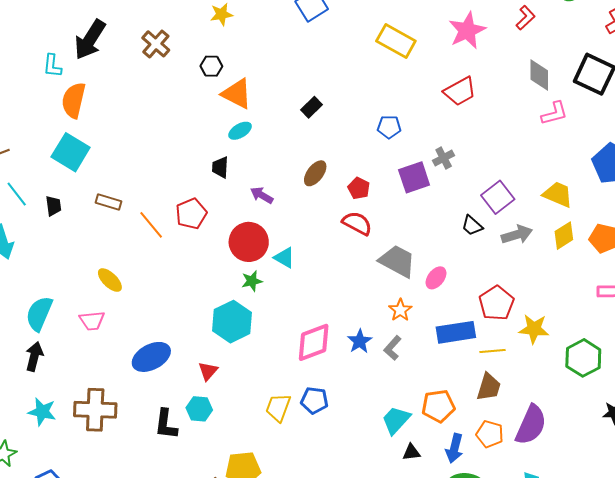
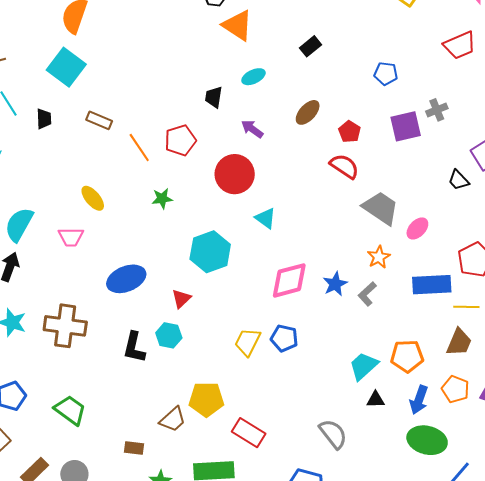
cyan ellipse: (240, 131) -> (253, 77), moved
cyan triangle: (284, 258) -> (266, 218), moved
green star: (252, 281) -> (162, 199), moved

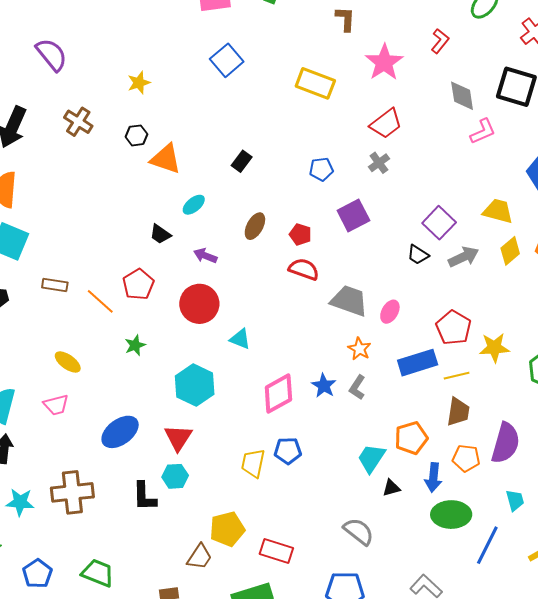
black trapezoid: (214, 97) -> (160, 234), turned -50
gray cross: (437, 110) -> (379, 163), moved
red triangle: (181, 299) -> (178, 438), size x1.4

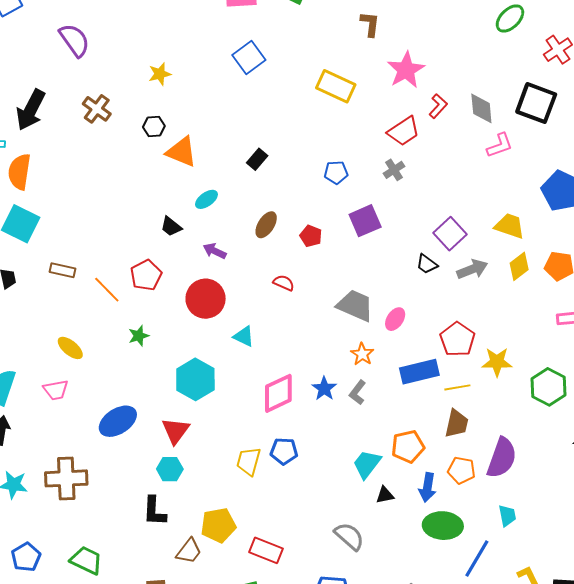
red L-shape: (440, 41) -> (438, 106), moved
red semicircle: (304, 269) -> (284, 283), moved, size x0.7
black L-shape: (144, 496) -> (154, 511), moved

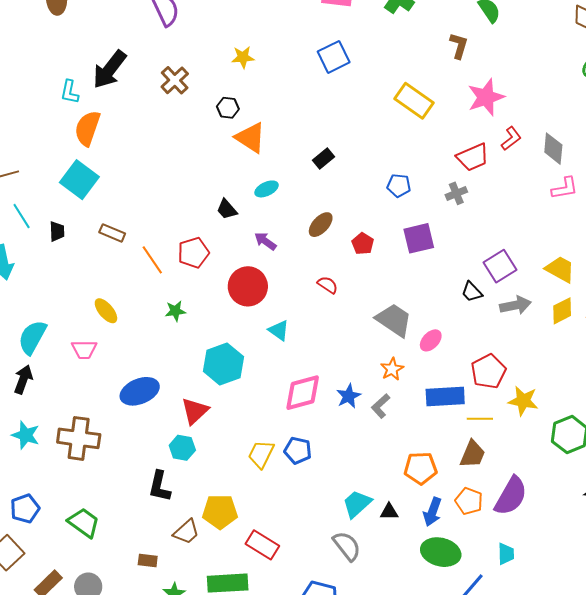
cyan trapezoid: (367, 464) -> (357, 504), moved

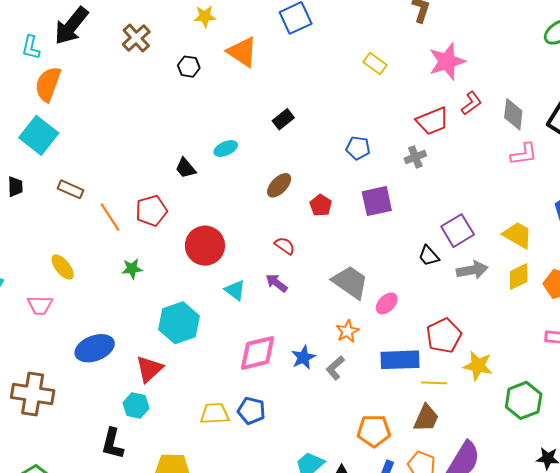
yellow rectangle: (414, 101) -> (375, 63), size x0.6
orange triangle: (250, 138) -> (242, 52), moved
purple arrow: (265, 241) -> (276, 283), moved
yellow trapezoid: (261, 454) -> (215, 414), turned 60

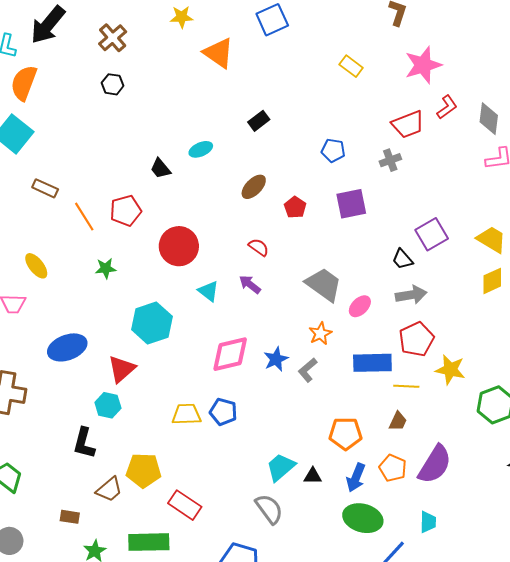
black hexagon: (189, 67) -> (113, 84), moved
gray arrow: (472, 270) -> (411, 295), moved
brown trapezoid: (426, 418) -> (398, 421), size x0.7

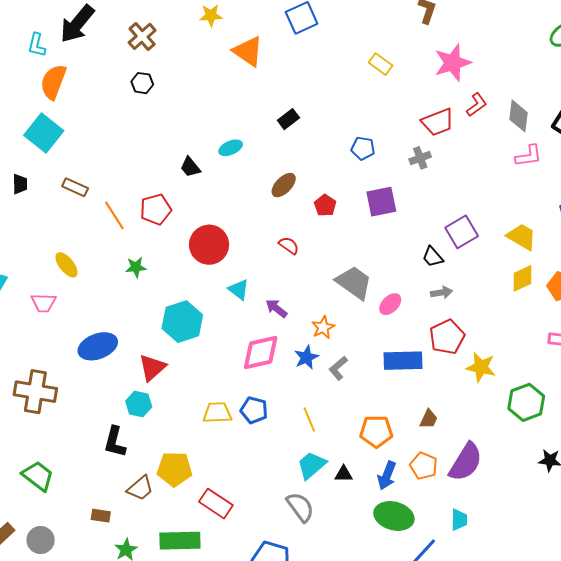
purple arrow: (250, 284) -> (276, 308), moved
gray arrow: (411, 295) -> (441, 293), size x0.7
orange star: (320, 334) -> (323, 327), moved
yellow line: (406, 386) -> (309, 419), moved, turned 65

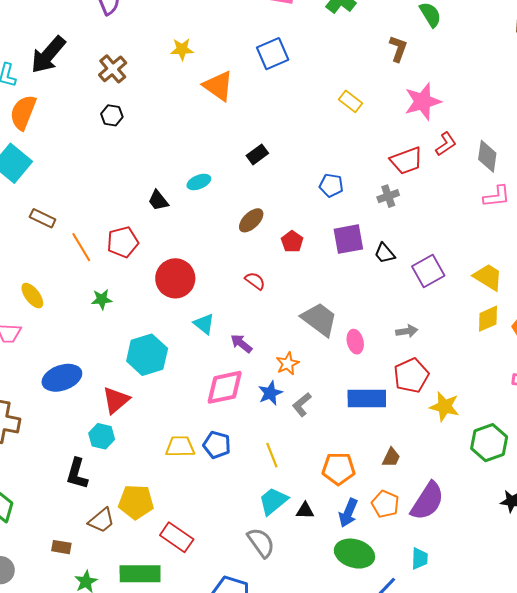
black trapezoid: (433, 257) -> (385, 253), moved
pink ellipse: (390, 304) -> (355, 342), turned -60

